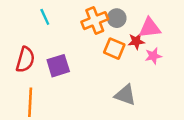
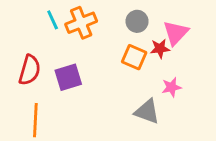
orange cross: (95, 21) -> (81, 23), moved
pink triangle: (150, 28) -> (176, 33), turned -40
pink star: (153, 56) -> (171, 87), moved

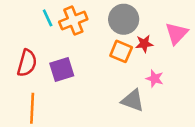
gray circle: (137, 21) -> (124, 19), size x1.5
pink triangle: (176, 33) -> (176, 33), moved
pink star: (171, 87) -> (155, 79), turned 30

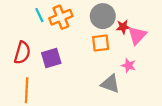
pink triangle: (176, 33) -> (137, 35), moved
red star: (144, 44) -> (123, 27), moved
orange square: (121, 51) -> (101, 43), turned -30

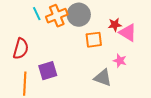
gray circle: (103, 16) -> (79, 15), moved
pink triangle: (137, 35) -> (128, 33), turned -42
purple square: (51, 58) -> (48, 71), moved

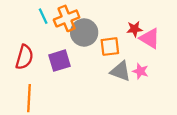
gray circle: (79, 15) -> (84, 32), moved
purple square: (48, 71) -> (60, 61), moved
gray triangle: (103, 78) -> (120, 71), moved

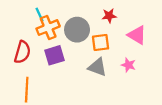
orange cross: (67, 18) -> (48, 28), moved
red star: (135, 29) -> (109, 16), moved
gray triangle: (120, 71) -> (97, 67), moved

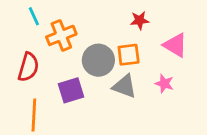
cyan line: (40, 15) -> (34, 16), moved
gray circle: (77, 30) -> (98, 60), moved
purple square: (55, 55) -> (71, 90), moved

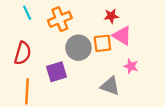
orange cross: (61, 35) -> (60, 19), moved
pink triangle: (175, 45) -> (122, 36), moved
gray triangle: (124, 86) -> (110, 86), moved

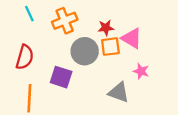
red star: (111, 16) -> (106, 28), moved
purple square: (57, 72) -> (61, 77), turned 35

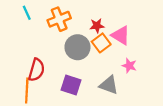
orange square: (110, 47) -> (101, 43), turned -30
red semicircle: (25, 57) -> (36, 70), moved
purple square: (61, 77) -> (71, 85), moved

